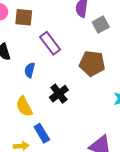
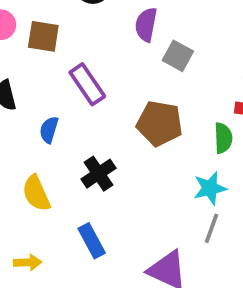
gray square: (101, 25) -> (178, 56), turned -35
blue rectangle: (42, 133) -> (92, 241), moved

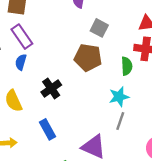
gray square: (178, 56) -> (99, 28), moved
purple rectangle: (87, 84) -> (22, 37), moved

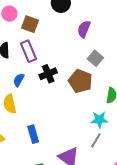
blue semicircle: (21, 62) -> (19, 80), moved
black cross: (51, 88) -> (48, 74), moved

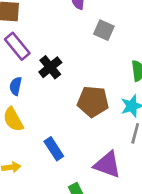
brown pentagon: (80, 81) -> (93, 102), moved

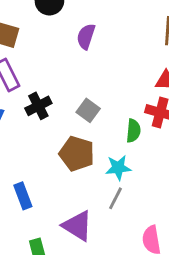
gray square: (104, 30) -> (88, 110), moved

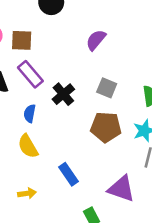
purple semicircle: (86, 36) -> (96, 40), moved, turned 35

